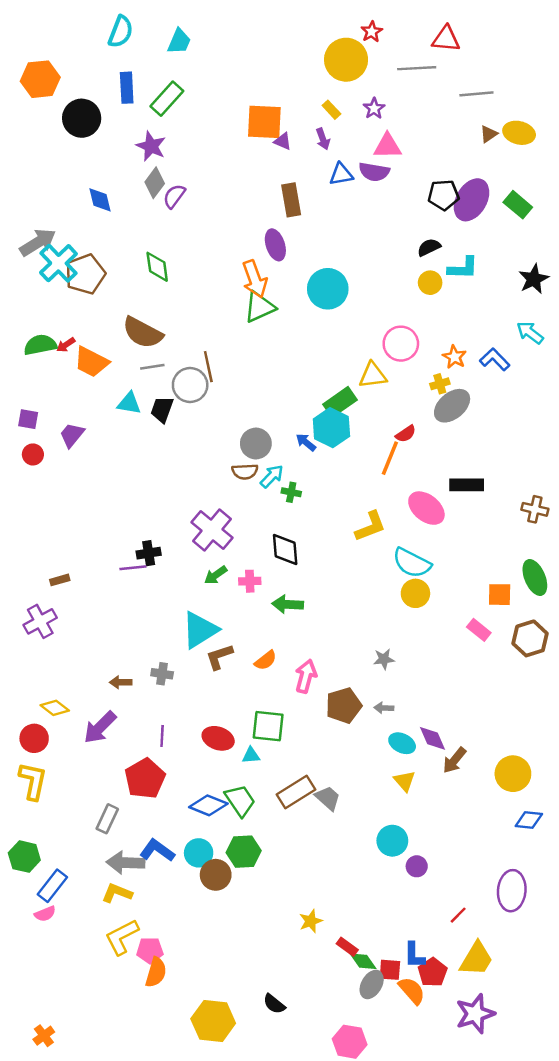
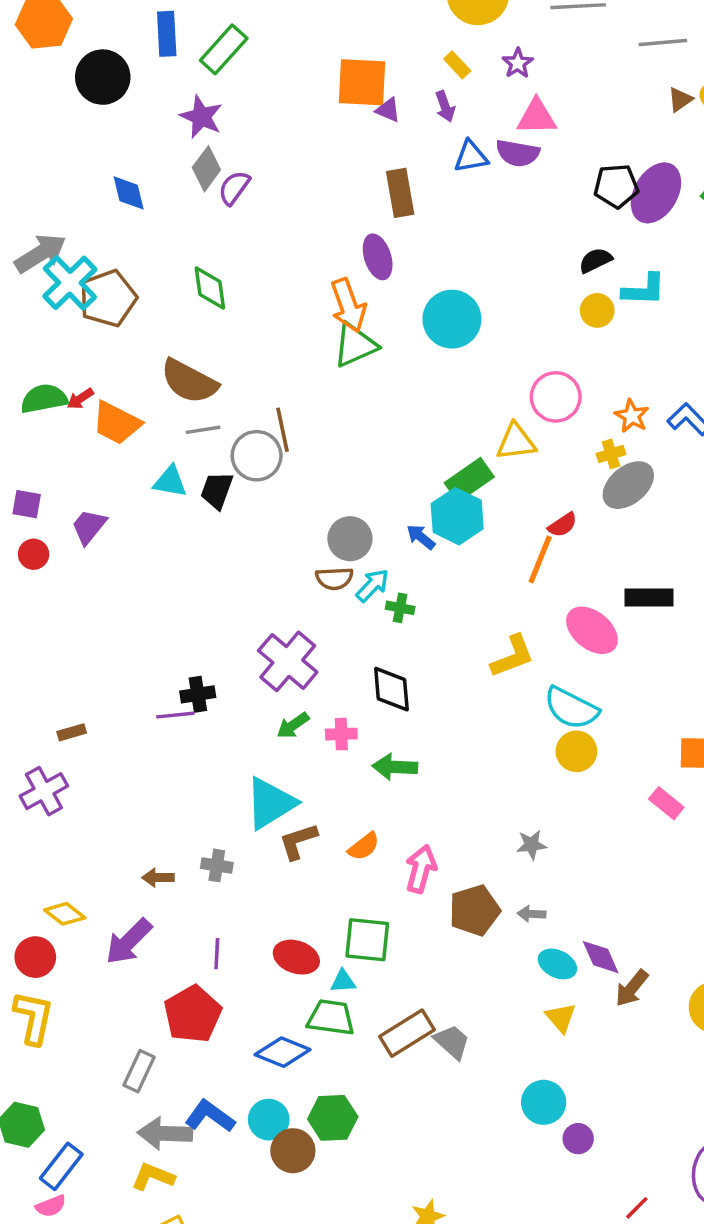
green trapezoid: (240, 800) -> (331, 1018), moved, turned -48

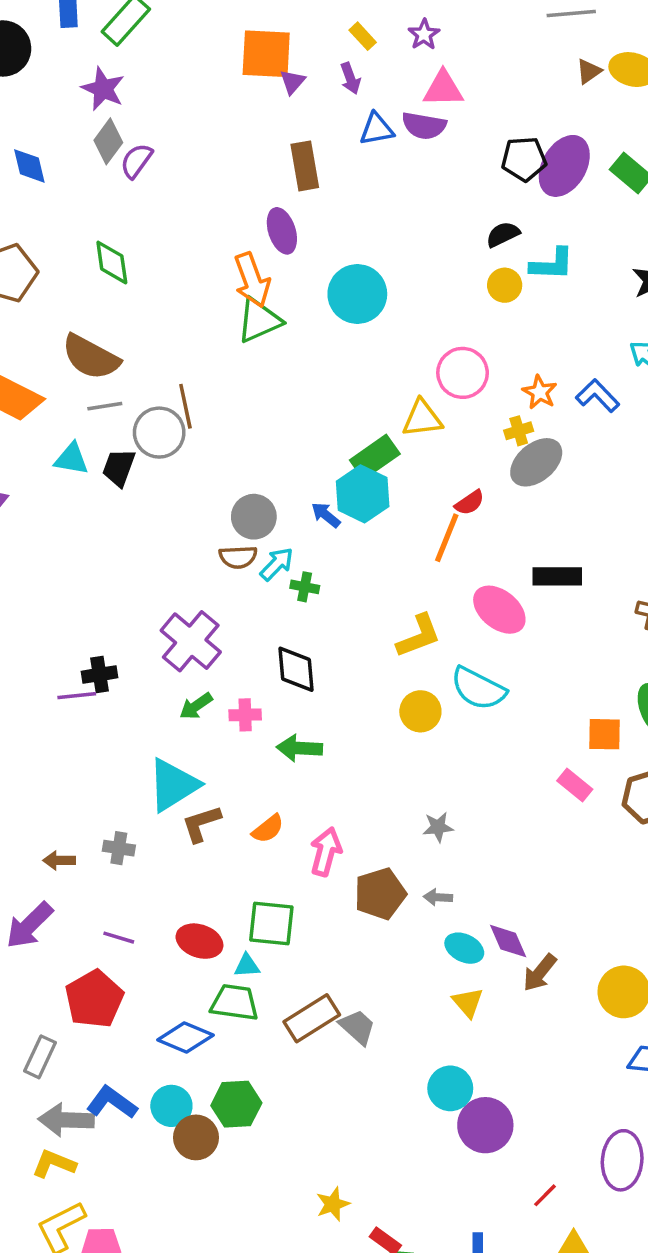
purple triangle: (388, 110) -> (292, 82), turned 48
yellow circle: (576, 751) -> (420, 711), moved
purple line: (217, 954) -> (119, 938), turned -76
purple circle: (578, 1139) -> (485, 1125), size x1.8

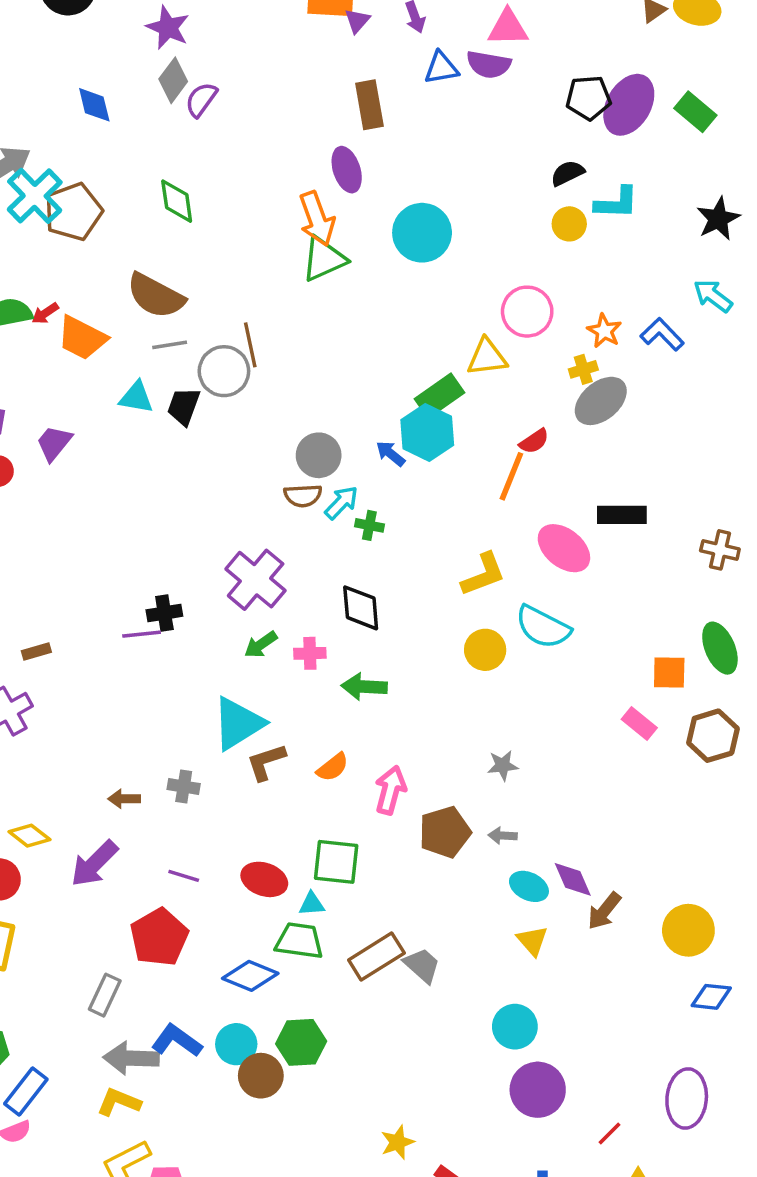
purple circle: (485, 1125) -> (538, 1090), moved

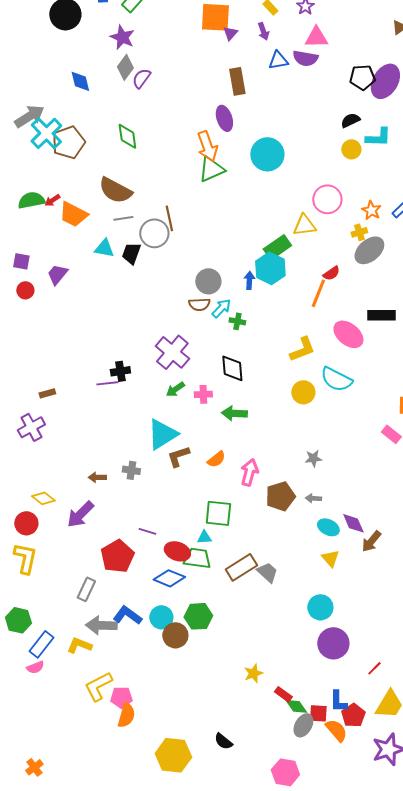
blue arrow: (390, 454) -> (249, 280), turned 54
purple line: (184, 876) -> (147, 531), moved
red ellipse: (264, 879) -> (177, 551), moved
yellow L-shape: (119, 1102) -> (79, 645), moved

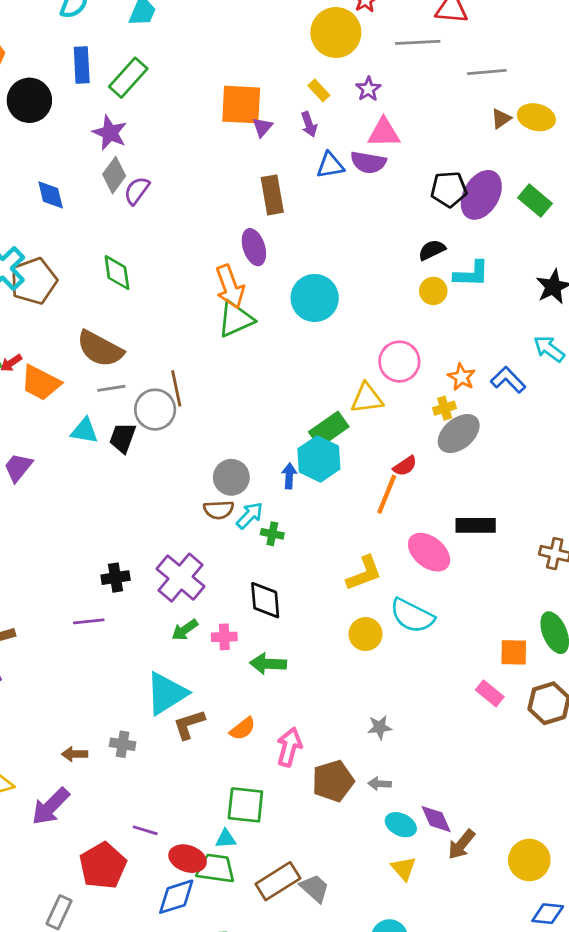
black cross: (120, 371) -> (116, 578), moved
blue diamond: (169, 578) -> (176, 897), turned -40

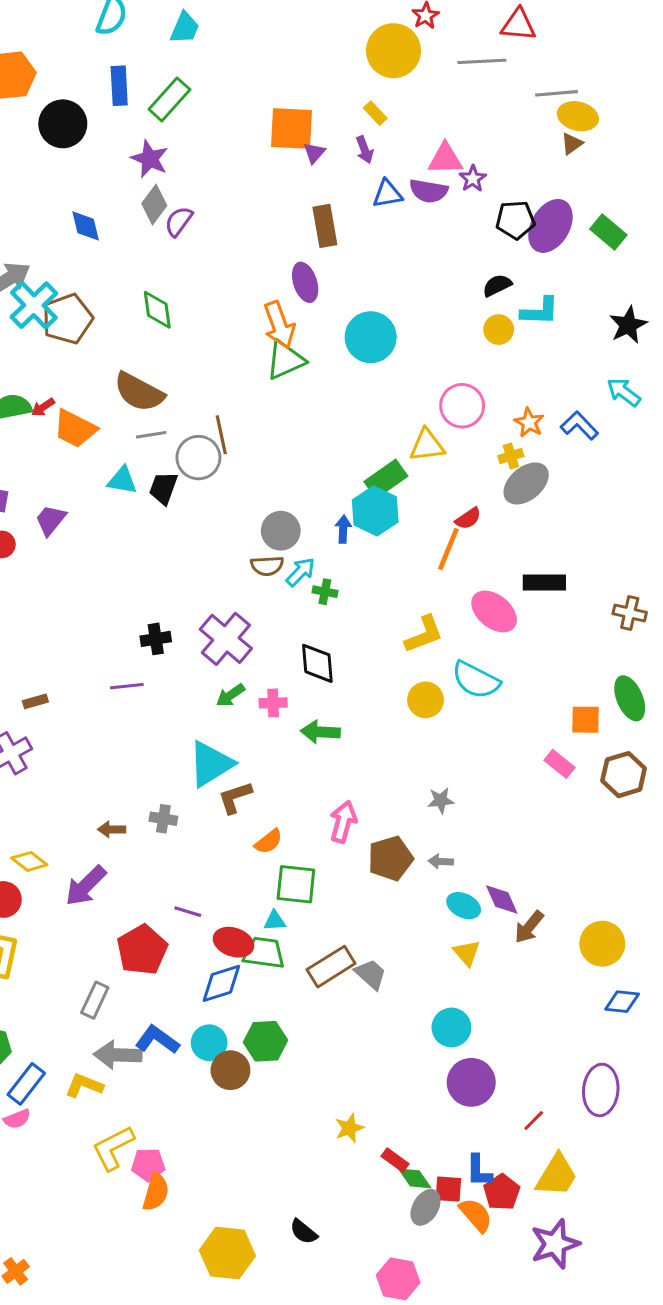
purple star: (368, 89) -> (473, 179), moved
yellow ellipse: (536, 117) -> (578, 116), moved
orange semicircle: (243, 729) -> (269, 842), moved

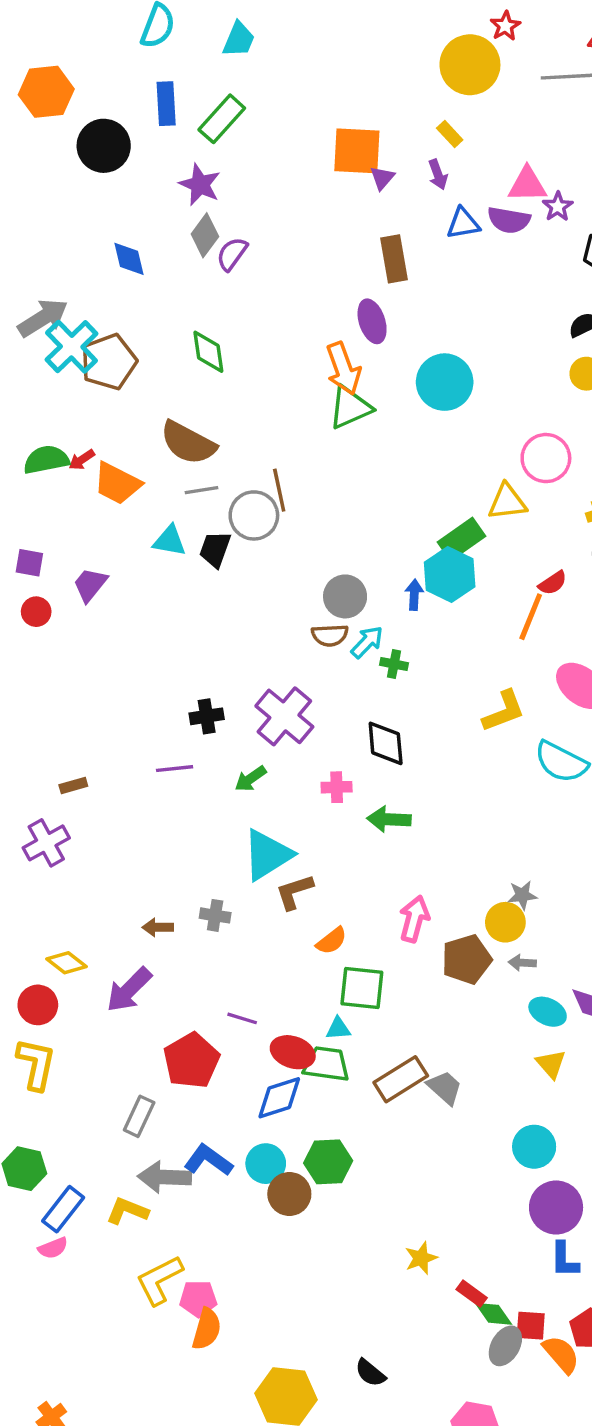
green arrow: (230, 695) -> (251, 779), moved
yellow circle: (426, 700) -> (505, 922), moved
blue L-shape: (479, 1171) -> (564, 1260), moved

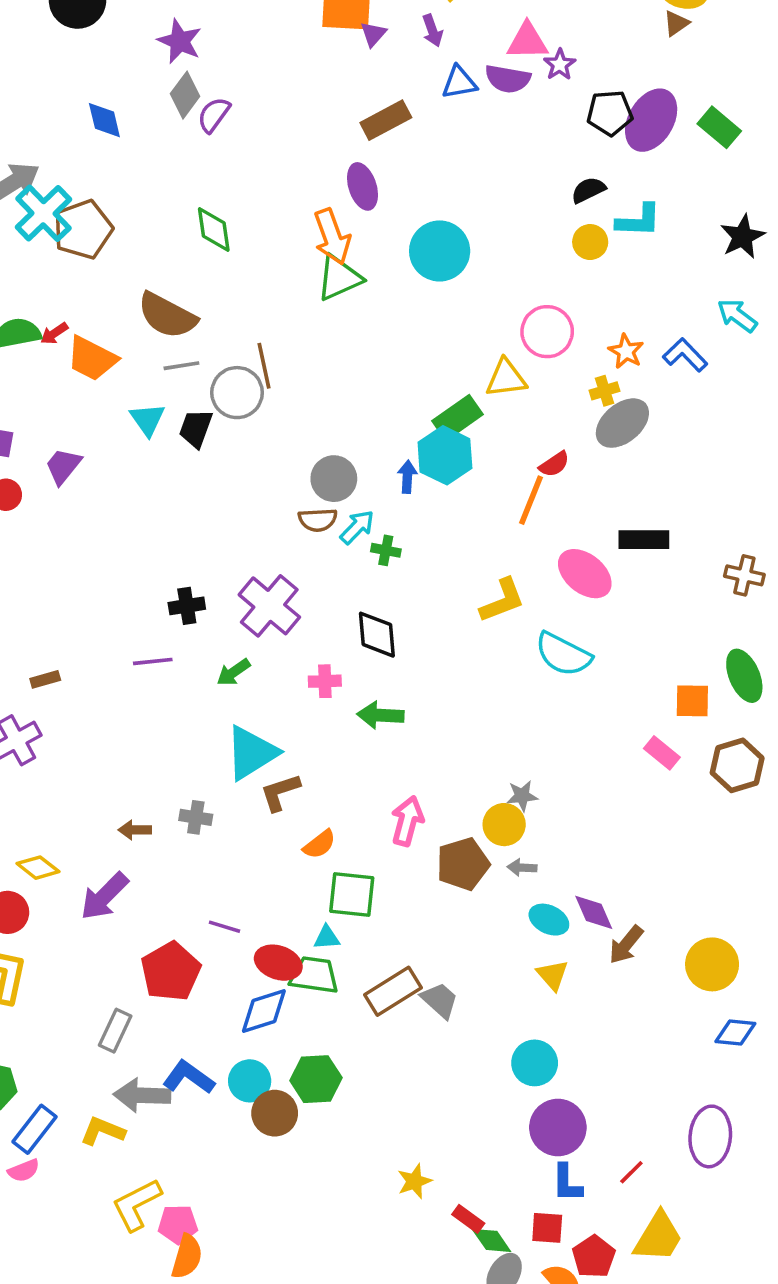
brown rectangle: (394, 259) -> (386, 120), turned 72
green diamond: (208, 352) -> (214, 229), moved
cyan triangle: (169, 541) -> (147, 419), turned 45
red square: (531, 1326) -> (547, 1228), moved

